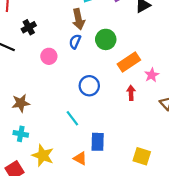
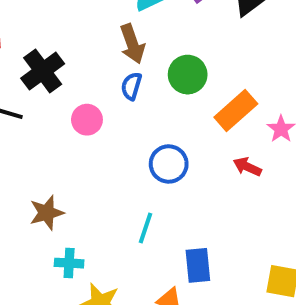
black cross: (29, 27) -> (43, 71), size x1.5
red arrow: (131, 93) -> (247, 167), turned -56
cyan line: (72, 118) -> (145, 228), turned 63
cyan cross: (21, 134) -> (69, 263), moved

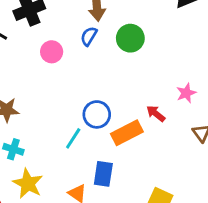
orange rectangle: (236, 111) -> (127, 133), moved
blue circle: (169, 164) -> (97, 114), moved

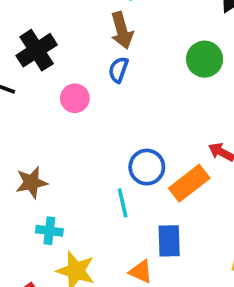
green circle: (130, 38) -> (205, 59), moved
cyan line: (73, 138) -> (123, 203), turned -35

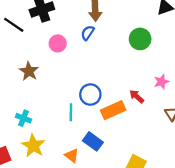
brown star: (31, 182) -> (29, 71), moved, turned 30
blue rectangle: (169, 241) -> (93, 141), turned -66

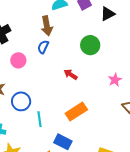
blue circle: (90, 95) -> (21, 101), moved
red arrow: (137, 96) -> (71, 75), moved

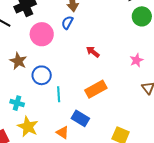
green circle: (90, 45) -> (142, 16), moved
pink circle: (18, 60) -> (42, 34), size x1.5

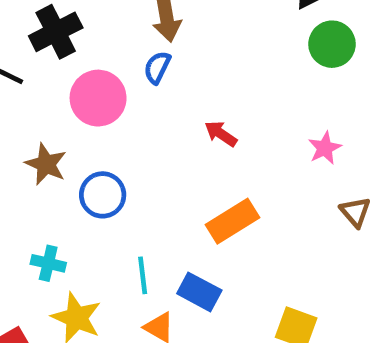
cyan line: (59, 94) -> (143, 275), moved

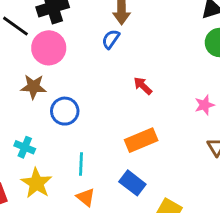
pink circle: (98, 98) -> (49, 48), moved
brown star: (46, 164) -> (33, 87), turned -30
blue rectangle: (199, 292) -> (132, 183), moved

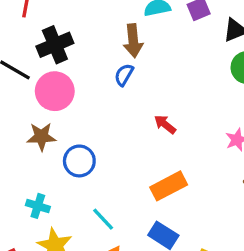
cyan line: (81, 164) -> (103, 219), turned -40

